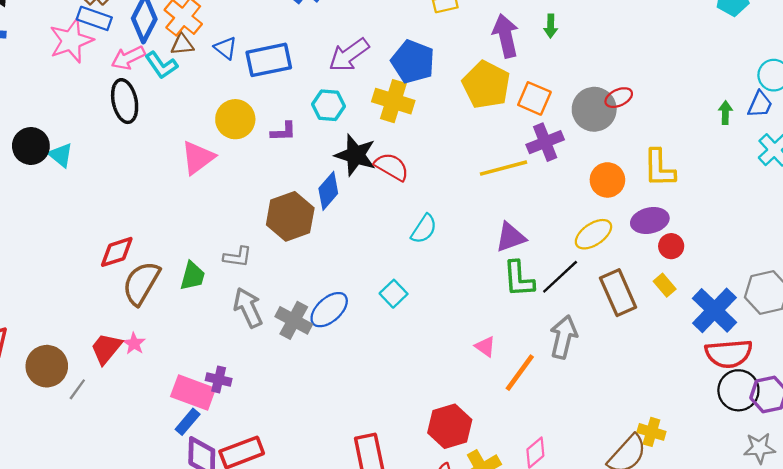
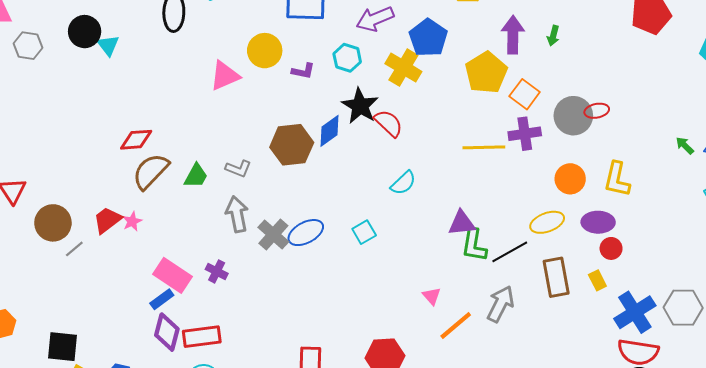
green arrow: (725, 113) -> (685, 146), turned -60
purple triangle: (511, 237) -> (462, 223), moved
purple cross: (219, 379) -> (217, 271), moved

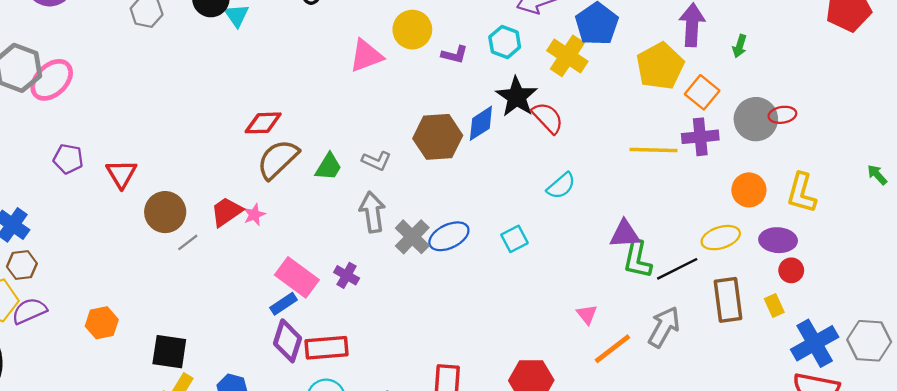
green arrow: (553, 36) -> (740, 46), moved
green arrow: (685, 146) -> (877, 175), moved

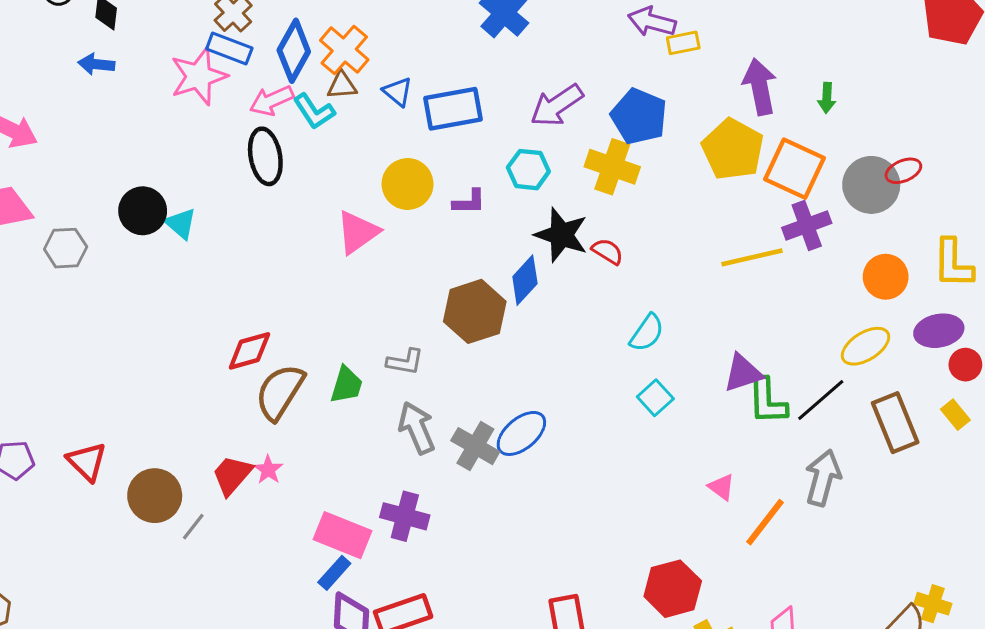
orange square: (702, 92) -> (795, 169), size x1.4
red semicircle: (548, 118) -> (608, 251), size x0.7
cyan square: (514, 239) -> (655, 398), moved
purple cross: (347, 275) -> (405, 516), size x1.4

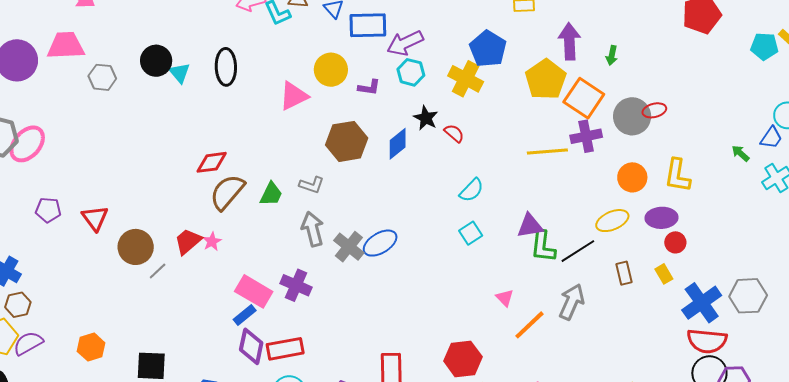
purple arrow: (557, 105) -> (405, 43), moved
black ellipse: (265, 156) -> (226, 67), moved
black star: (561, 235) -> (426, 118), size x0.7
brown hexagon: (475, 311) -> (347, 141), moved
brown rectangle: (895, 423) -> (624, 273), size x0.6

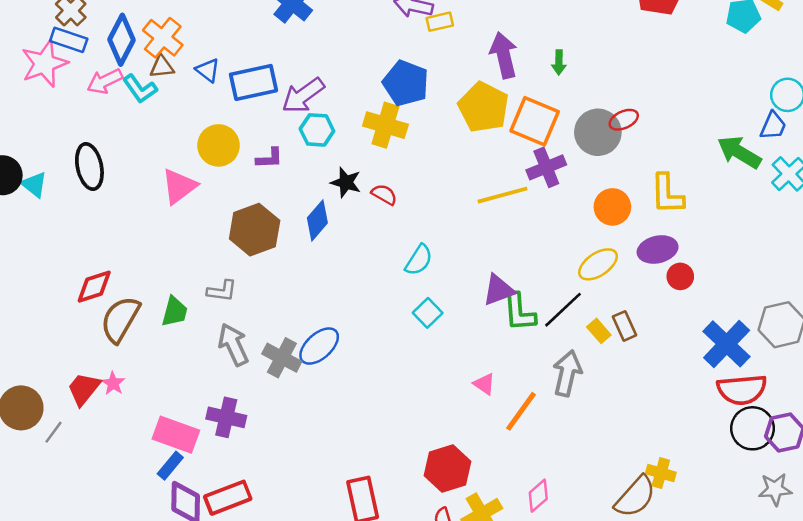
green arrow: (740, 153) -> (739, 152), size x1.8
yellow rectangle: (664, 274) -> (599, 331), moved

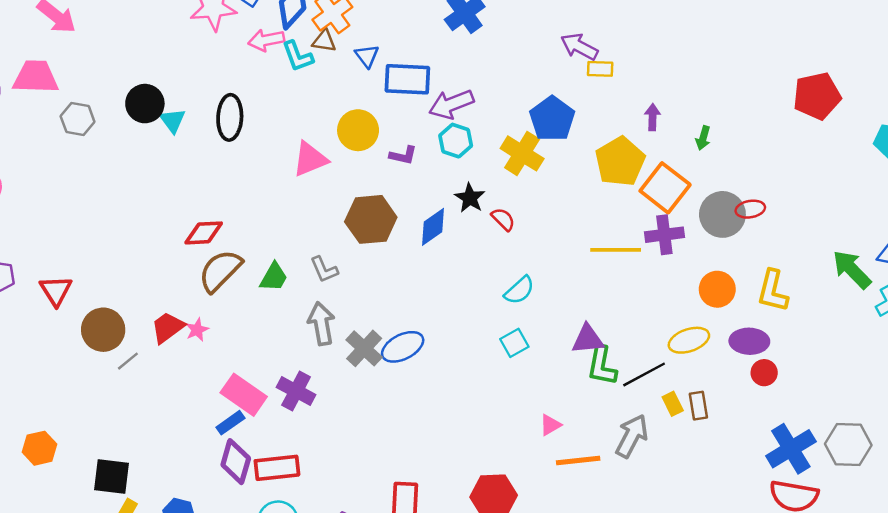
purple arrow: (504, 55) -> (652, 117), size x0.6
gray L-shape: (222, 291) -> (324, 270), turned 44
pink triangle: (484, 384) -> (550, 425), turned 40
orange line: (521, 411) -> (578, 460), turned 33

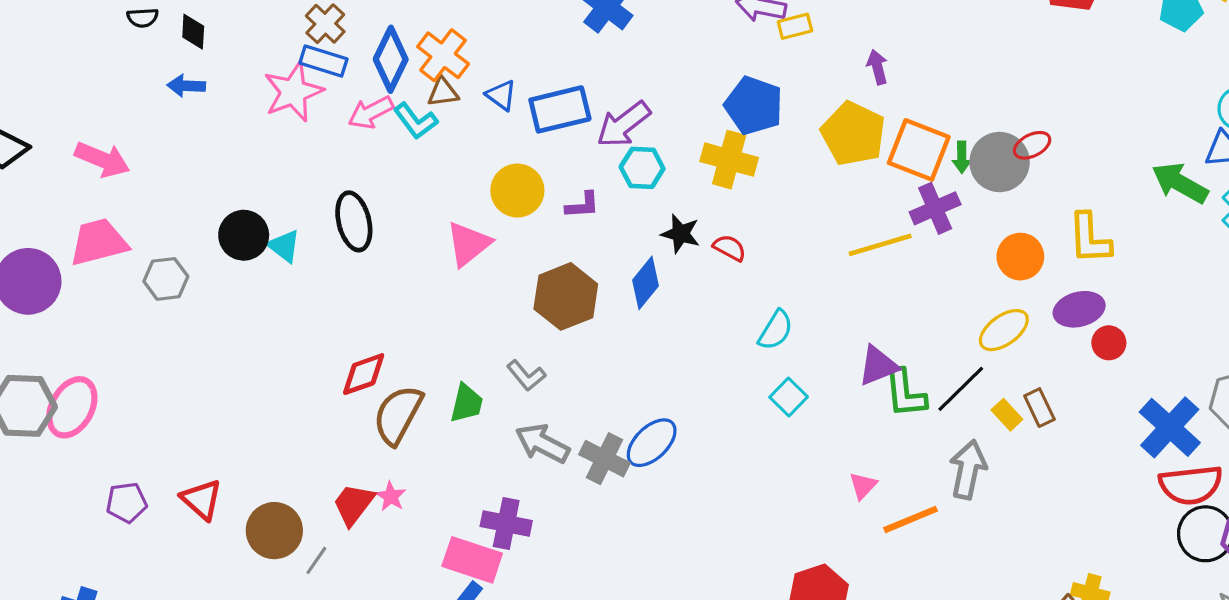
green arrow: (703, 138) -> (962, 157), moved
gray arrow: (321, 324) -> (542, 443), turned -36
purple cross: (296, 391) -> (506, 524), moved

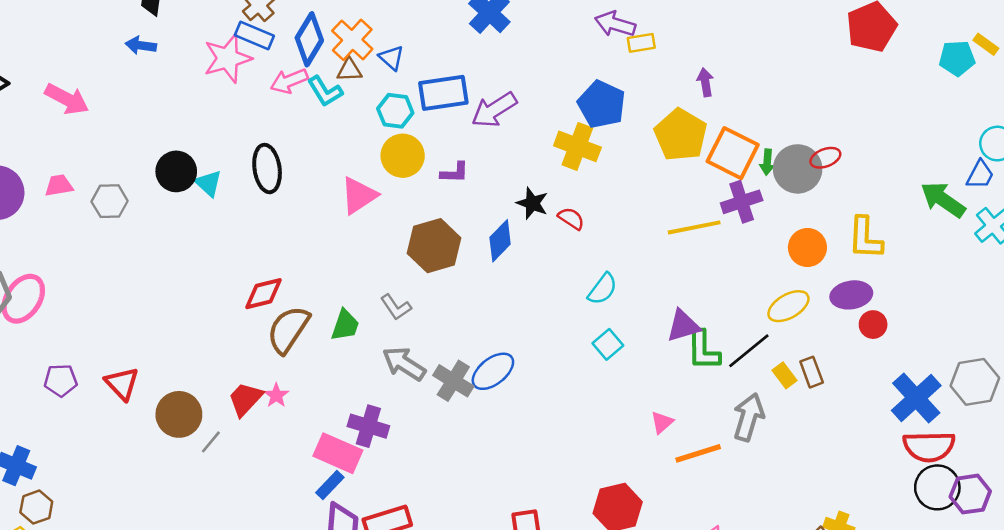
blue triangle: (501, 95) -> (391, 58), moved
cyan hexagon: (642, 168) -> (395, 111), moved
pink trapezoid: (99, 242) -> (59, 185), moved, size x0.6

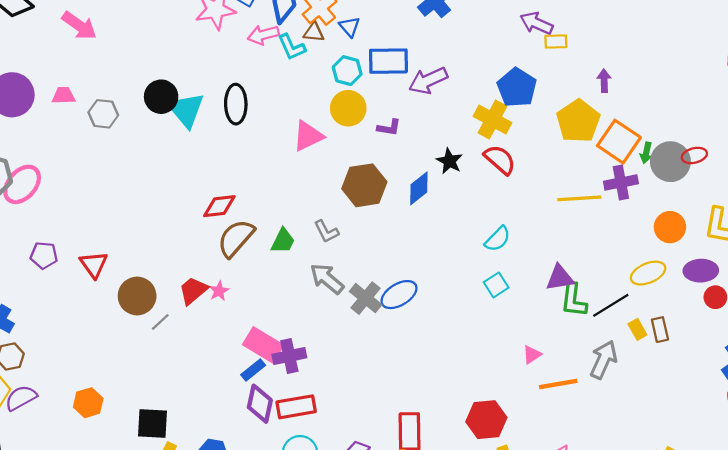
cyan triangle: (208, 183) -> (186, 110), size x1.6
red semicircle: (571, 218) -> (500, 160), moved, size x1.5
purple cross: (368, 426) -> (289, 356), moved, turned -36

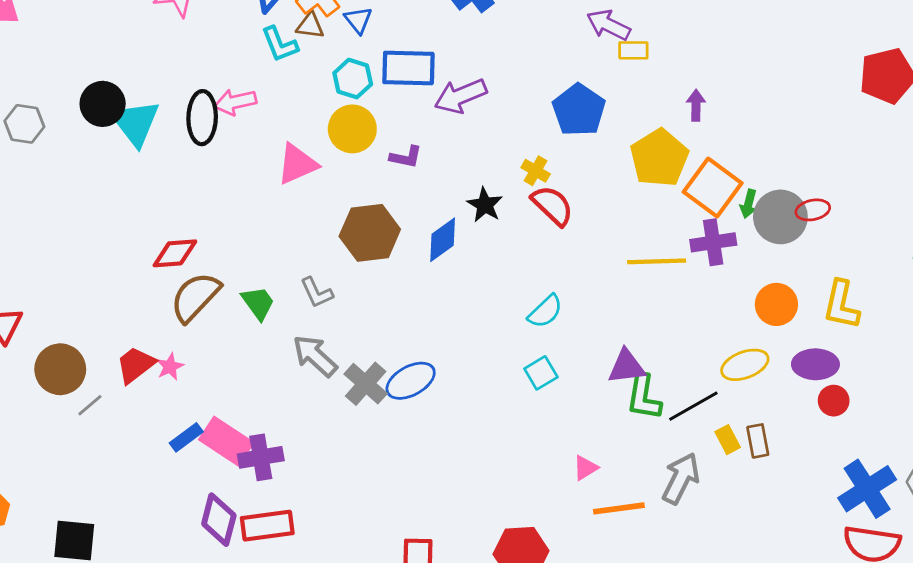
pink arrow: (263, 35) -> (235, 102), moved
yellow cross: (492, 119) -> (536, 171), moved, size x0.6
green trapezoid: (283, 241) -> (258, 303), turned -64
blue rectangle: (253, 370) -> (186, 437), moved

